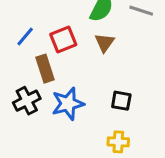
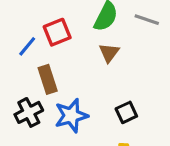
red square: (63, 40) -> (57, 32), moved
black square: (121, 101) -> (126, 112), turned -35

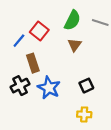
red square: (57, 32) -> (39, 31), turned -30
blue star: (71, 116) -> (49, 88), turned -30

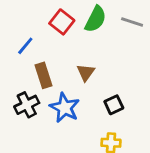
red square: (39, 31) -> (62, 22), moved
brown triangle: (75, 45) -> (86, 73), moved

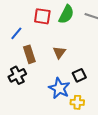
red square: (62, 22) -> (42, 16), turned -30
blue star: (65, 108) -> (59, 88), moved

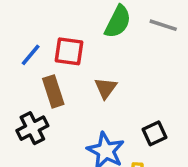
red square: (42, 16) -> (69, 51), moved
black square: (79, 75) -> (154, 133), moved

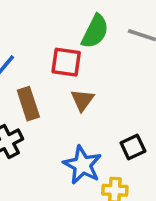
red square: (69, 51) -> (66, 62), moved

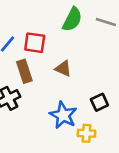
red square: (66, 62) -> (35, 43), moved
brown triangle: (82, 100) -> (63, 69), turned -42

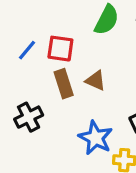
brown rectangle: (24, 71) -> (64, 84), moved

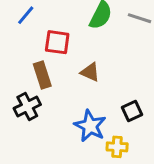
blue line: (27, 50) -> (26, 15), moved
brown rectangle: (64, 84) -> (42, 75), moved

